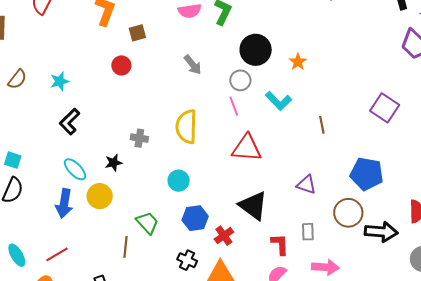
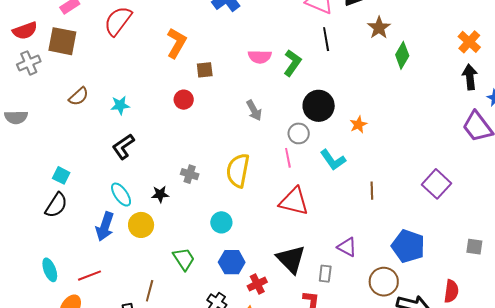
gray rectangle: (308, 232) -> (325, 274), moved
brown line: (126, 247) -> (150, 291), moved

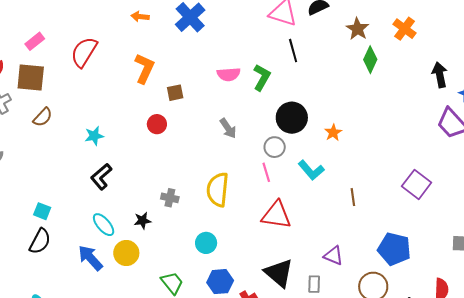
brown star: (379, 28) -> (357, 29), moved
orange cross: (469, 42) -> (405, 29), moved
brown semicircle: (79, 96) -> (43, 117), moved
blue arrow: (105, 227) -> (90, 258), turned 124

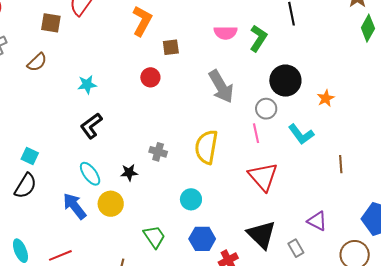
brown square: (31, 77) -> (51, 23), moved, size x0.7
gray arrow: (228, 128) -> (221, 87), size x1.6
red triangle: (276, 215) -> (263, 177), turned 36
gray rectangle: (314, 284) -> (296, 248), turned -36

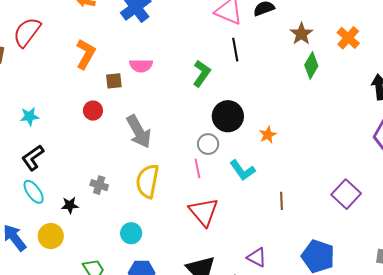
pink semicircle: (226, 33) -> (141, 66), moved
gray arrow: (221, 87) -> (139, 132), moved
cyan ellipse: (90, 174) -> (34, 192), moved

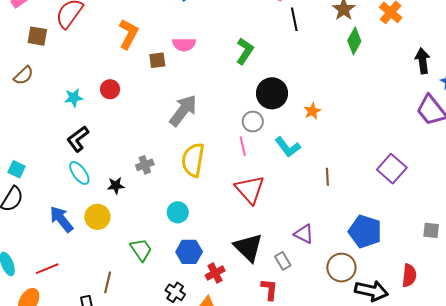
black line: (235, 50) -> (294, 19), moved
red circle: (93, 111) -> (110, 89), moved
gray arrow: (139, 132) -> (183, 110), turned -112
gray cross: (99, 185) -> (145, 165), turned -36

